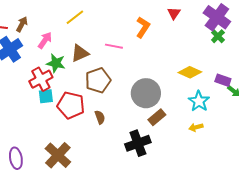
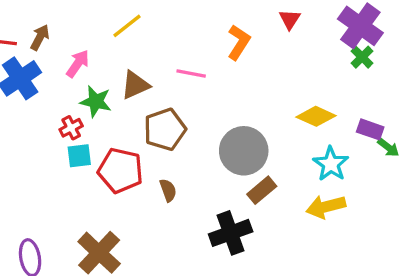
red cross: (41, 79) -> (71, 128), size x0.6
yellow arrow: (196, 127) -> (326, 207), size x1.6

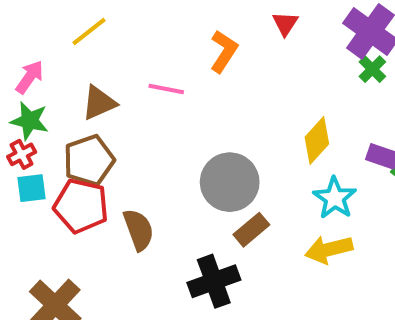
green star: (96, 101) -> (30, 121), moved
yellow diamond: (316, 116) -> (317, 140), turned -72
brown pentagon: (165, 129) -> (89, 160), moved
brown semicircle: (168, 190) -> (139, 230), size x1.5

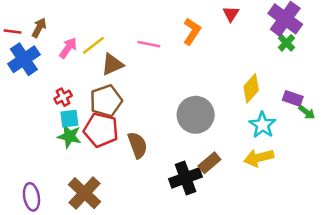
yellow line: (89, 32) -> (93, 45), moved
pink line: (166, 89) -> (149, 44), moved
green star: (30, 121) -> (69, 136), moved
brown rectangle: (251, 230) -> (209, 163), moved

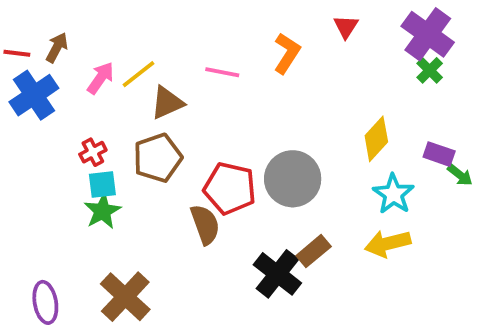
red pentagon: (101, 130) -> (230, 188), moved
green star: (69, 136) -> (102, 211), turned 30
black cross: (185, 178) -> (277, 274), turned -32

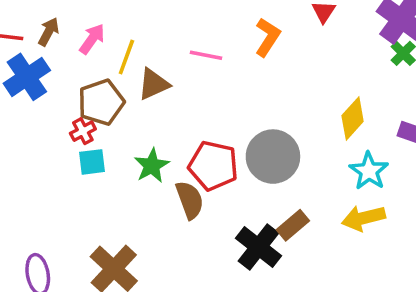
yellow line: (139, 74) -> (126, 57), turned -32
pink arrow: (101, 78) -> (92, 39), moved
brown pentagon: (158, 158) -> (101, 102), moved
green star: (102, 211) -> (152, 166), moved

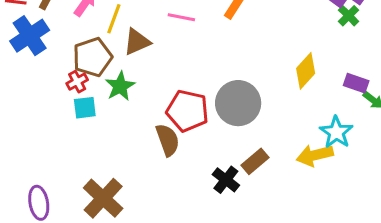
green star: (152, 166) -> (120, 86), moved
cyan star: (369, 171) -> (336, 132), moved
black cross: (258, 247) -> (226, 180), size x0.7

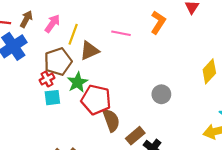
gray circle: (238, 103) -> (161, 94), size x0.6
red pentagon: (188, 111) -> (96, 100), moved
brown rectangle: (255, 161) -> (135, 136), moved

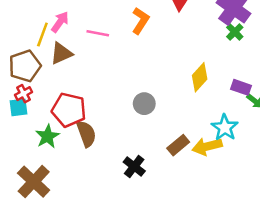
pink arrow: (52, 23) -> (60, 22), moved
red cross: (47, 79) -> (24, 94), moved
green star: (78, 82) -> (47, 136), moved
brown rectangle: (135, 136) -> (178, 145), moved

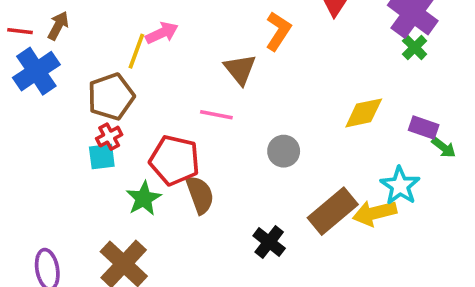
pink arrow: (60, 22) -> (162, 33), turned 30
pink line: (98, 33) -> (216, 115), moved
brown triangle: (61, 53) -> (240, 69), moved, turned -45
yellow diamond: (200, 77) -> (364, 113), turned 36
brown rectangle: (178, 145) -> (333, 211), size x1.5

